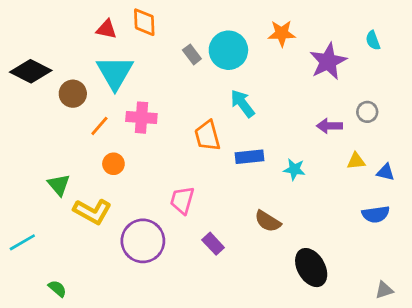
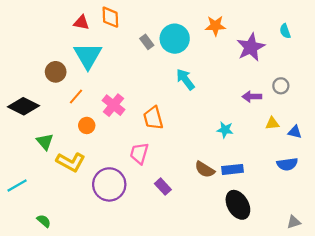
black diamond: (31, 71) -> (23, 106), moved
pink cross: (141, 118) -> (114, 105), moved, turned 35
orange trapezoid: (207, 136) -> (153, 118), moved
blue rectangle: (249, 157) -> (233, 169), moved

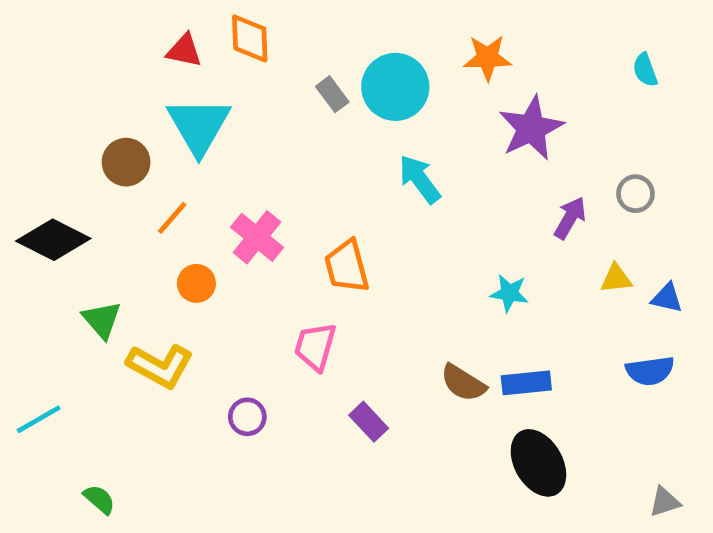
purple star: (251, 47) -> (531, 128), moved
purple arrow: (252, 97) -> (570, 218), turned 120
purple circle: (109, 184) -> (247, 417), size x0.5

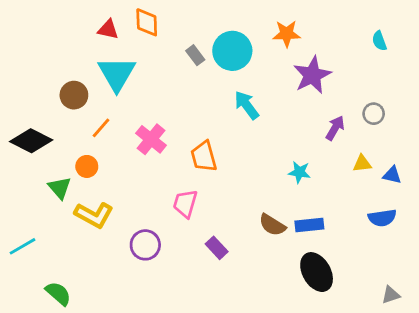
orange circle: (196, 283) -> (87, 166), moved
purple circle: (247, 417) -> (145, 245), size x1.4
green semicircle: (99, 499) -> (58, 293), size x1.4

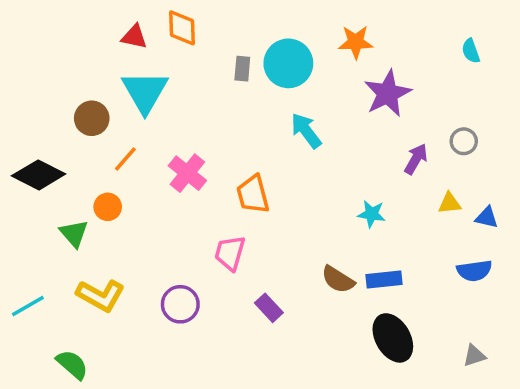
gray rectangle: (195, 55) -> (242, 69), turned 42
yellow L-shape: (94, 215) -> (101, 295), moved
gray triangle: (391, 295) -> (474, 356), moved

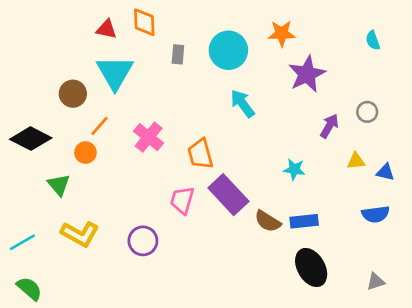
gray rectangle: (242, 69) -> (178, 54), moved
orange circle: (108, 207) -> (85, 153), moved
purple rectangle: (269, 308) -> (228, 195), moved, size x1.8
green semicircle: (72, 365) -> (29, 289), moved

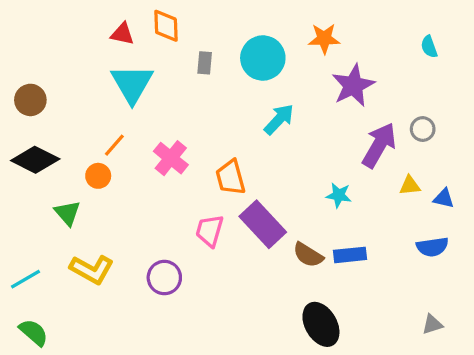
brown circle: (73, 94) -> (30, 100), moved
cyan arrow: (242, 103) -> (279, 119), turned 80
purple arrow: (329, 126) -> (379, 145), size x1.6
black ellipse: (311, 267) -> (321, 324), moved

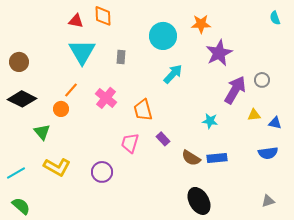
cyan semicircle: (429, 47) -> (275, 18), moved
gray rectangle: (205, 63) -> (121, 57), moved
purple rectangle: (263, 224) -> (163, 139), size x0.5

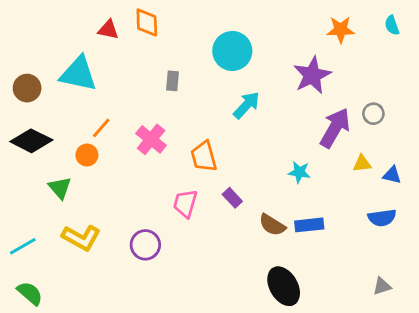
orange star: (201, 24) -> (341, 30), moved
cyan triangle: (82, 52) -> (78, 74), moved, turned -48

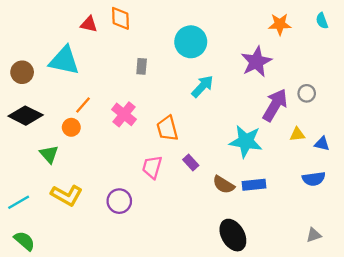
cyan star: (299, 172) -> (246, 141), size x1.8

